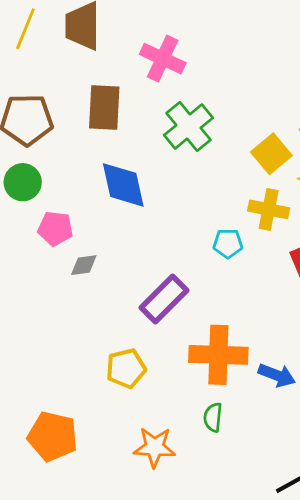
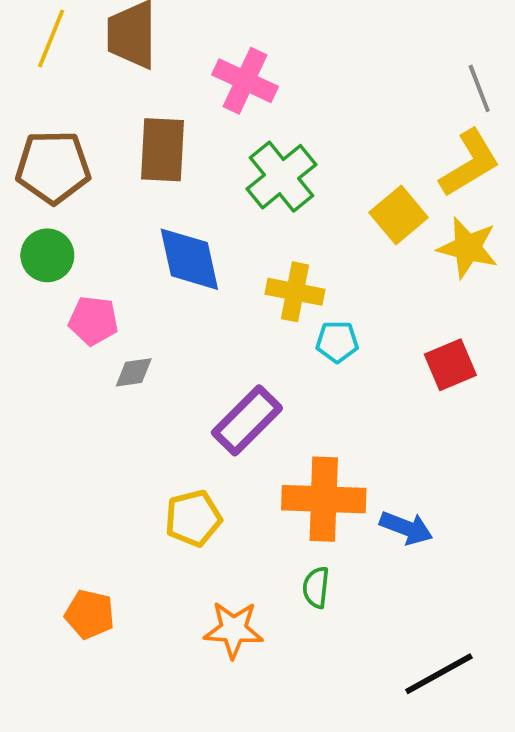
yellow cross: (269, 209) -> (295, 292), moved
orange pentagon: (53, 436) -> (90, 614), size x0.7

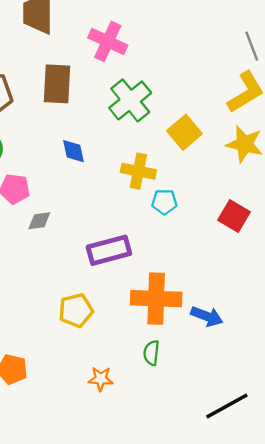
yellow square: (399, 215) -> (184, 132), moved
blue diamond: (189, 259) -> (74, 151), size x0.6
red square: (450, 365) -> (234, 216), turned -36
purple rectangle: (247, 420) -> (109, 250), turned 30
orange star: (234, 630) -> (101, 379), size x0.7

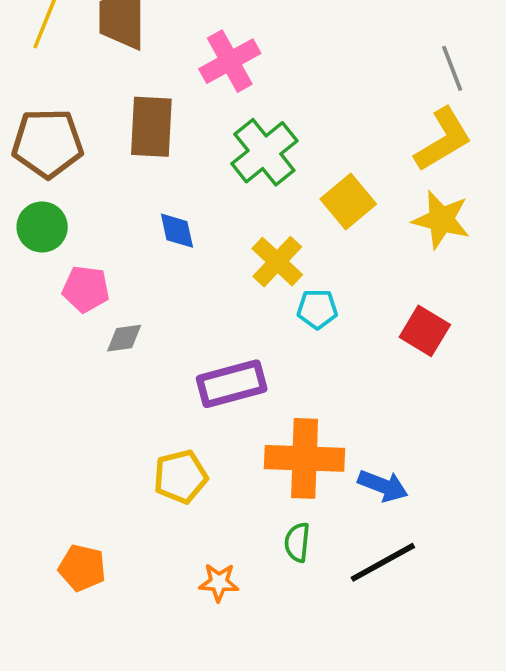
pink cross: (108, 41) -> (230, 61), turned 36
yellow cross: (138, 171) -> (277, 262), turned 32
black line: (227, 406) -> (383, 562), moved

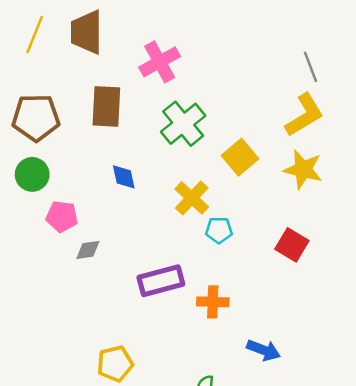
orange cross: (305, 458) -> (213, 302), moved, size x0.6
yellow pentagon: (181, 477) -> (115, 364), moved

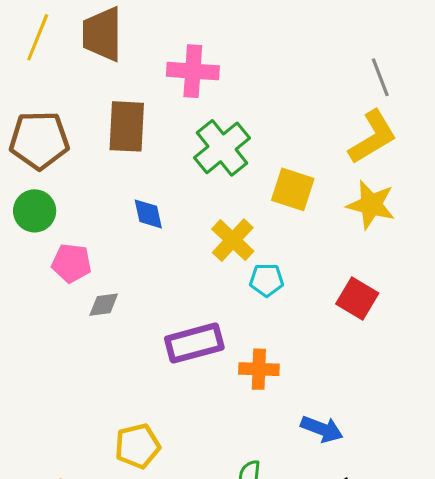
pink cross: (160, 62) -> (193, 71), turned 33
yellow square: (240, 157) -> (293, 189), turned -32

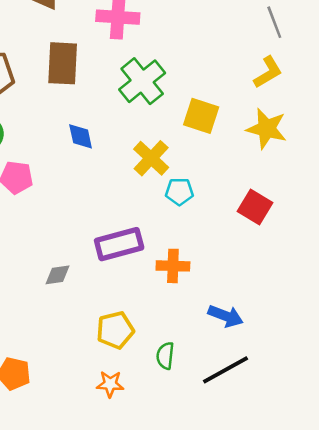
yellow L-shape: (373, 137) -> (268, 72), size x0.7
gray diamond: (104, 305) -> (57, 275), moved
yellow pentagon: (138, 446) -> (115, 330), moved

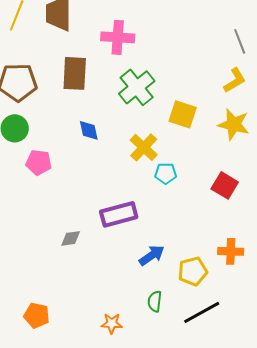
orange cross: (173, 266) -> (231, 251), moved
blue arrow: (226, 316) -> (152, 255), moved, turned -56
yellow pentagon: (115, 330) -> (193, 271), moved

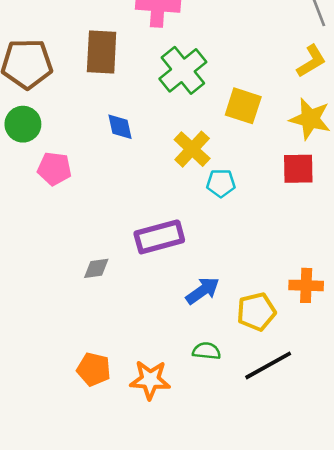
red square: (225, 185) -> (298, 169), moved, turned -32
green semicircle: (155, 301) -> (206, 351), turned 90
orange pentagon: (37, 315) -> (94, 369), moved
orange star: (112, 323) -> (150, 380), size x1.4

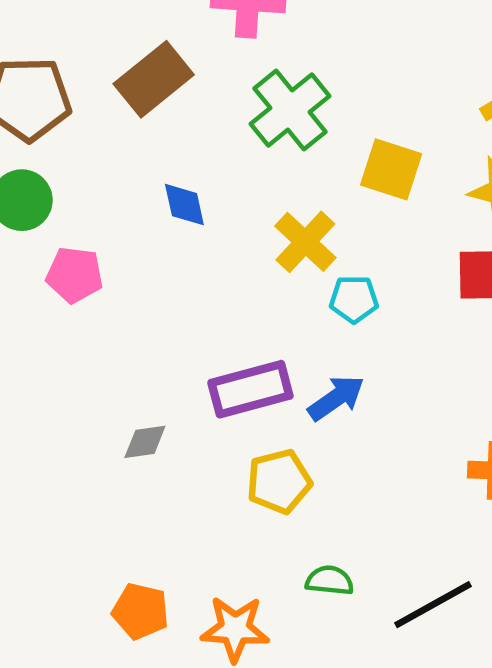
brown rectangle: (102, 52) -> (154, 79), turned 48
blue arrow: (203, 291) -> (336, 398), moved
yellow pentagon: (256, 312) -> (279, 482), moved

